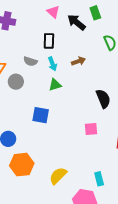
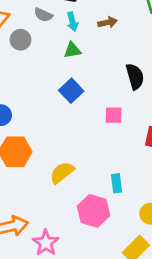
blue square: (41, 115) -> (71, 91), moved, turned 30

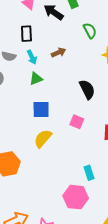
blue square: (71, 91) -> (41, 109), turned -36
pink square: (114, 115) -> (77, 122), turned 32
yellow semicircle: (62, 173) -> (43, 139), moved

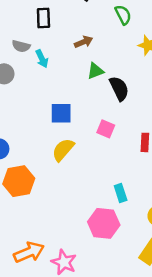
cyan arrow: (32, 57) -> (42, 59), moved
green triangle: (36, 79) -> (95, 71), moved

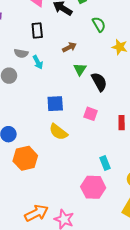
green triangle: (95, 71) -> (80, 69), turned -32
yellow semicircle: (63, 150) -> (58, 132), turned -90

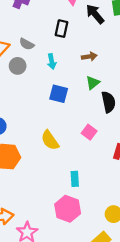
gray semicircle: (21, 53) -> (27, 44), moved
blue square: (55, 104) -> (59, 94), moved
cyan rectangle: (105, 163) -> (75, 179), moved

